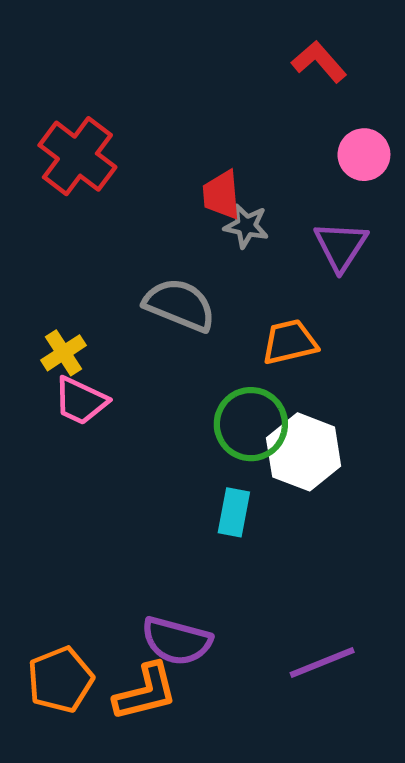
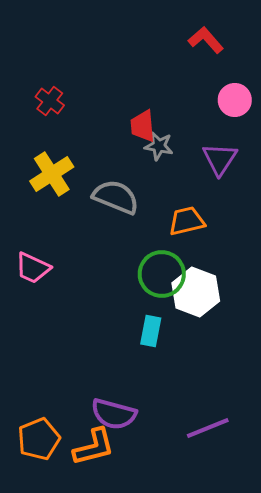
red cross: (77, 156) -> (50, 101), size x0.6
yellow cross: (63, 353) -> (52, 174), moved, size x1.5
pink trapezoid: (81, 401) -> (33, 268), moved

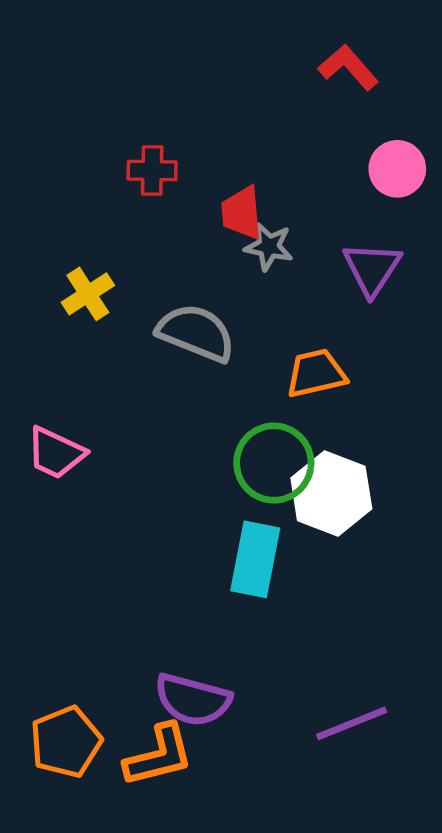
red cross: (50, 101) -> (152, 170), moved, turned -36
yellow cross: (52, 174) -> (88, 294), size x0.7
cyan rectangle: (151, 331) -> (255, 559), size x1.4

